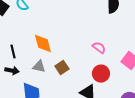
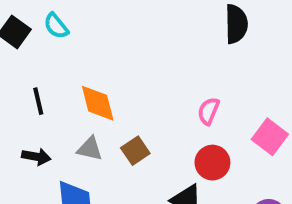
pink semicircle: (99, 48) -> (209, 111), turned -104
black line: (13, 52) -> (38, 101), moved

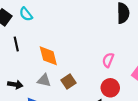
black line: (38, 101) -> (16, 44), moved

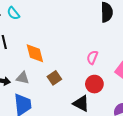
gray triangle: (44, 80) -> (23, 78), moved

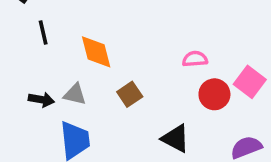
pink semicircle: (92, 57) -> (195, 59), turned 64
red circle: (94, 84) -> (214, 94), moved

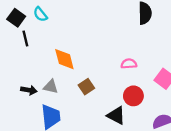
black line: (43, 32) -> (25, 38), moved
red circle: (214, 94) -> (133, 96), moved

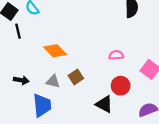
orange diamond: (64, 59) -> (55, 51), turned -30
gray triangle: (51, 87) -> (53, 81), moved

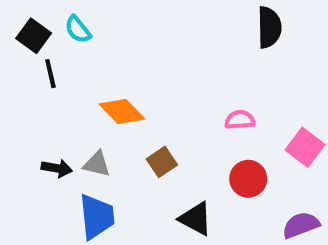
gray triangle: (53, 81) -> (97, 164), moved
black triangle: (104, 104) -> (196, 219), moved

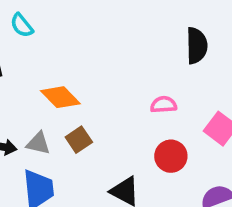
black semicircle: (269, 27) -> (197, 46), moved
brown square: (162, 162) -> (79, 140), moved

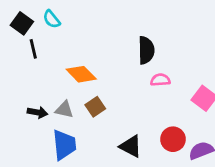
black semicircle: (197, 46) -> (146, 50), moved
red circle: (171, 156) -> (173, 139), moved

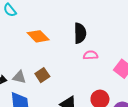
orange diamond: (81, 74) -> (38, 36), moved

